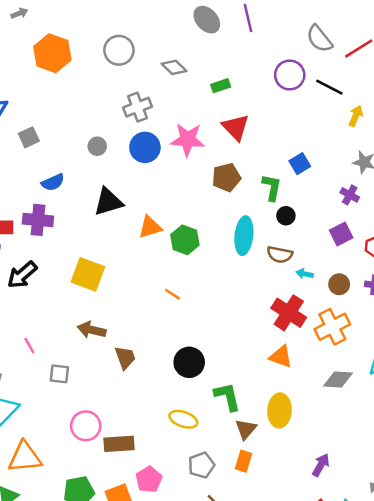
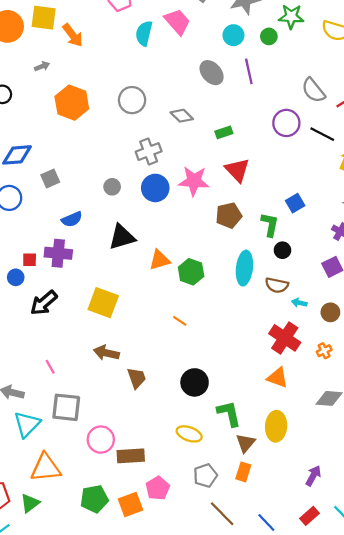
orange cross: (332, 327) -> (324, 351), size x0.5
gray square: (59, 374) -> (66, 407), moved, size x1.6

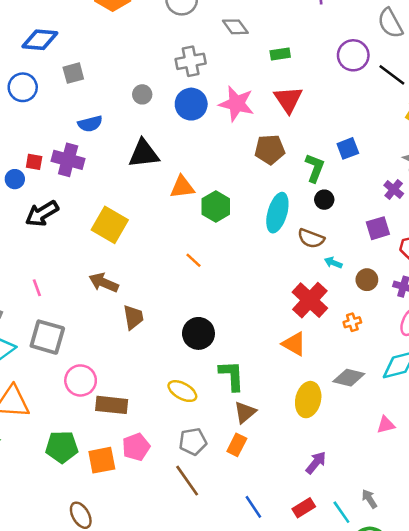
yellow ellipse: (276, 426) -> (308, 400), moved
brown line: (222, 514) -> (187, 481), moved

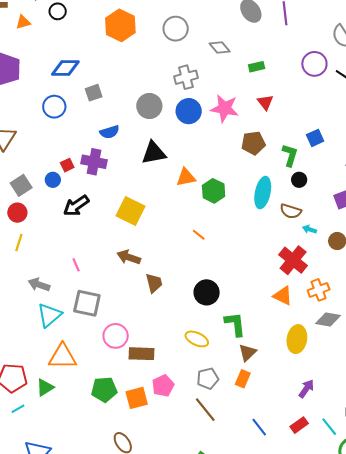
gray circle: (142, 94) -> (149, 106), size x1.6
red triangle: (288, 99) -> (265, 102), size x0.7
red square: (34, 162) -> (67, 165), turned -32
orange cross: (352, 322) -> (319, 290), moved, size x1.5

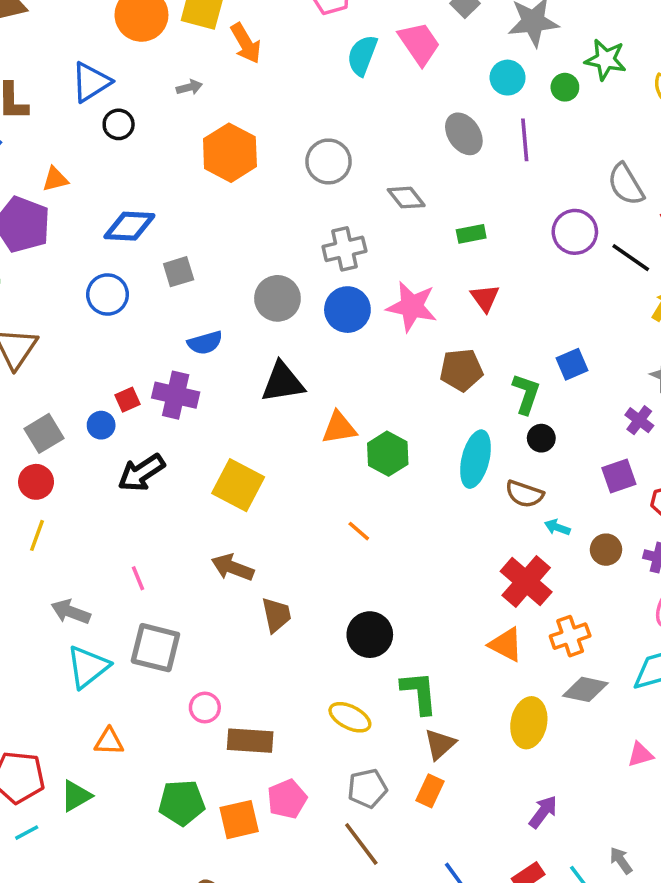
orange triangle: (23, 22) -> (55, 179), moved
pink circle: (116, 336) -> (205, 708), size x0.7
orange triangle: (62, 357) -> (109, 742), size x0.6

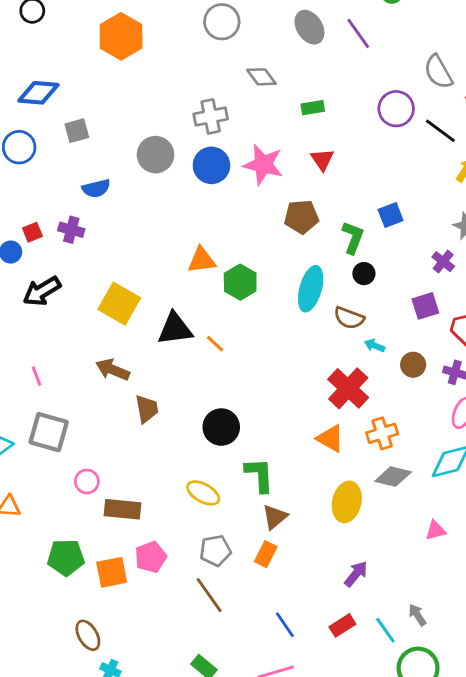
purple line: (525, 140) -> (358, 33), turned -32
gray circle: (329, 161) -> (222, 22), moved
black triangle: (283, 382) -> (175, 329), moved
purple cross: (176, 395) -> (71, 230), size x0.7

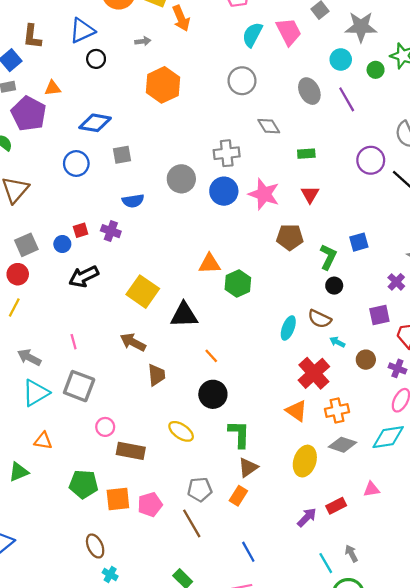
cyan ellipse: (311, 289) -> (288, 328), moved, size x0.7
orange line: (215, 344) -> (211, 356), moved
yellow ellipse: (203, 493) -> (181, 431), moved
pink pentagon: (151, 557) -> (150, 505), moved
red rectangle: (342, 625) -> (336, 506), moved

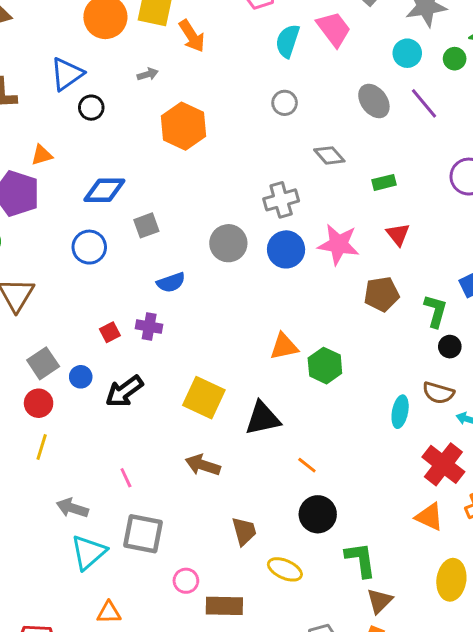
gray circle: (242, 81) -> (285, 103), size x0.7
blue circle: (62, 244) -> (81, 377), moved
brown trapezoid: (157, 375) -> (244, 531), moved

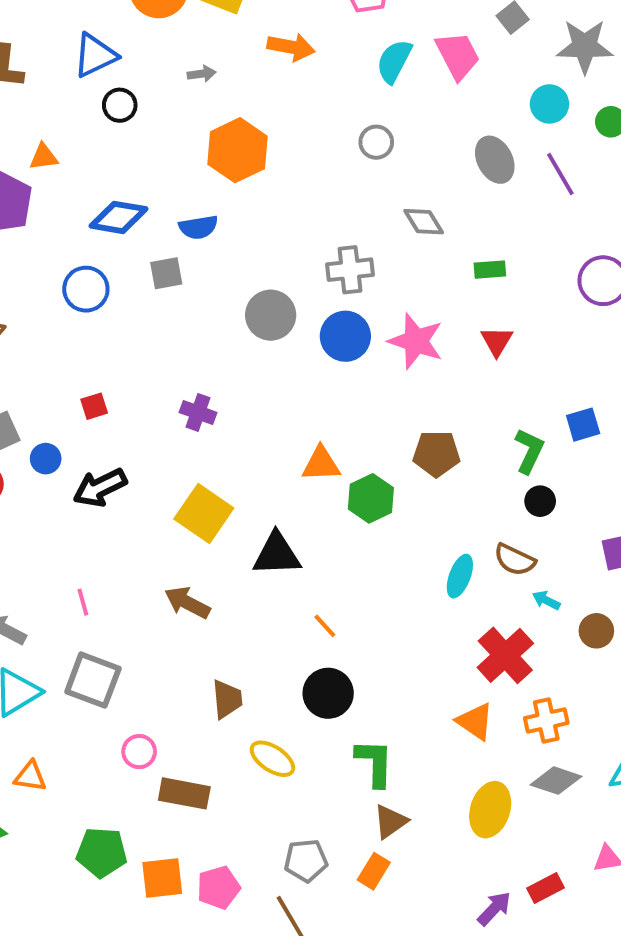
orange arrow: (192, 36) -> (291, 47), moved, turned -56
blue semicircle: (171, 282) -> (198, 227), moved
brown pentagon: (382, 294) -> (436, 454), moved
purple cross: (149, 327) -> (198, 412), moved

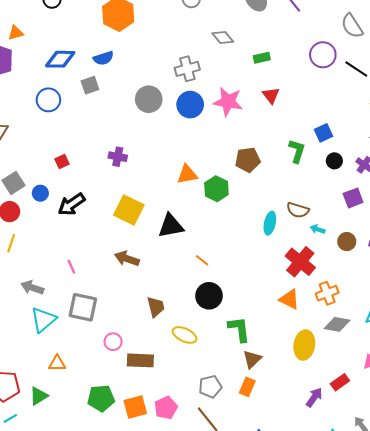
black circle: (540, 501) -> (334, 161), moved

